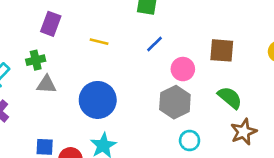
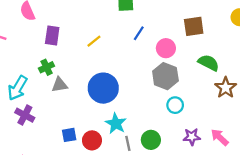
yellow line: (99, 42) -> (94, 41), turned -40
cyan circle: (190, 140) -> (175, 105), moved

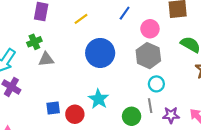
blue circle: (103, 88) -> (100, 53), moved
gray line: (128, 143) -> (150, 106), moved

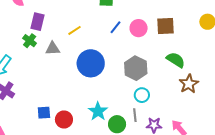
pink circle: (150, 29) -> (139, 28), moved
green cross: (34, 42) -> (30, 41), moved, turned -32
gray triangle: (46, 59) -> (53, 49), moved
cyan star: (99, 99) -> (98, 111), moved

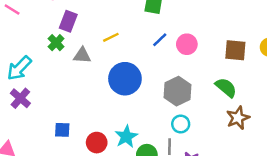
brown square: (165, 26) -> (235, 50), moved
red circle: (64, 119) -> (97, 143), moved

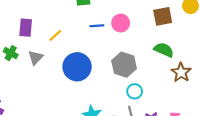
purple rectangle: (68, 21) -> (26, 28), moved
blue line: (160, 40) -> (97, 26), turned 56
gray triangle: (82, 55) -> (36, 58), turned -35

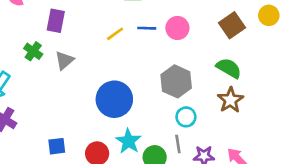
brown square: (163, 16) -> (232, 25), turned -30
yellow line: (55, 35) -> (115, 34), moved
blue circle: (77, 67) -> (114, 99), moved
brown star: (181, 72) -> (230, 100), moved

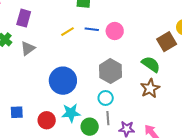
brown square: (232, 25) -> (167, 42), moved
cyan circle: (186, 117) -> (106, 98), moved
cyan star: (128, 141) -> (71, 113), turned 30

